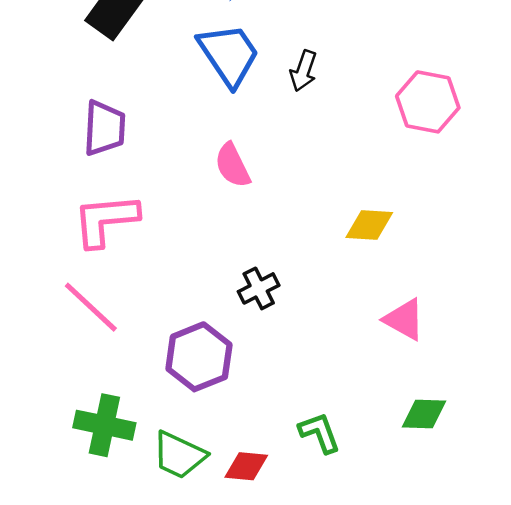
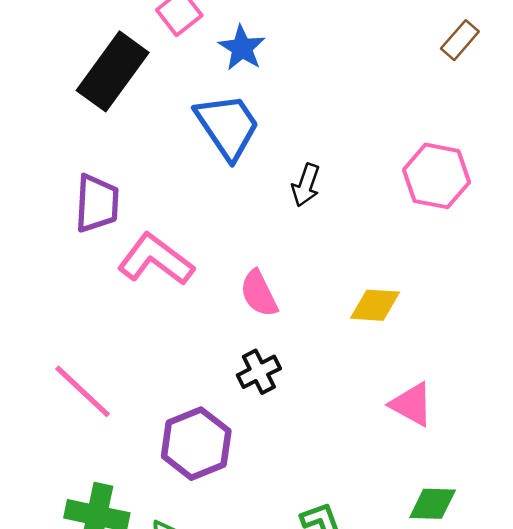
black arrow: (303, 71) -> (306, 185), moved
pink semicircle: (233, 165) -> (259, 293), moved
pink L-shape: (106, 220) -> (156, 259), moved, turned 42

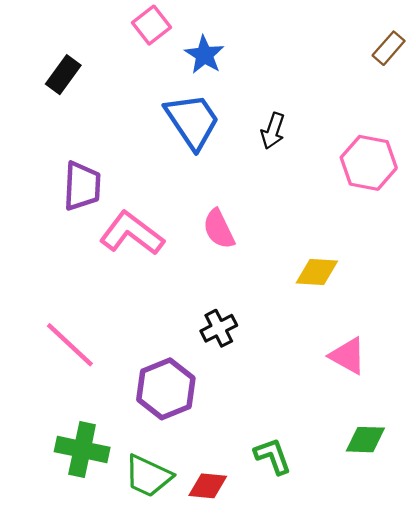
black rectangle: (113, 71) -> (63, 75), moved, size x0.6
black arrow: (306, 185) -> (273, 131), moved
pink semicircle: (259, 293) -> (219, 229), moved

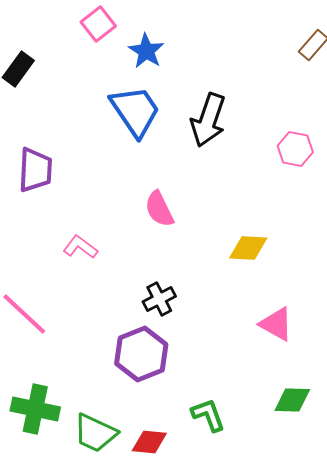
black arrow: (273, 131) -> (208, 120), size x1.6
pink hexagon: (369, 163) -> (295, 149), size x0.7
pink L-shape: (132, 233) -> (80, 247), moved, size x0.6
purple hexagon: (166, 389) -> (141, 354), moved

